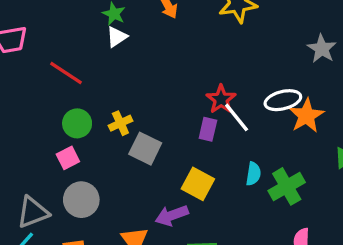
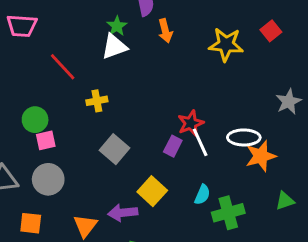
white triangle: (117, 37) -> (114, 47), size x1.4
green circle: (77, 123) -> (35, 120), moved
yellow cross: (120, 123) -> (97, 101), moved

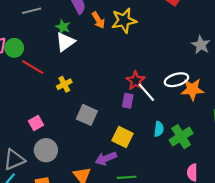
yellow star: (226, 45) -> (124, 21), moved
green circle: (35, 120) -> (14, 48), moved
orange star: (261, 156) -> (192, 89), turned 30

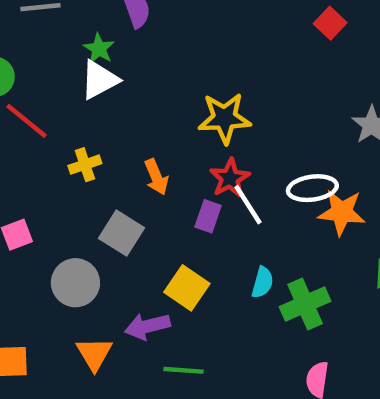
orange arrow: (98, 20) -> (156, 177), moved
yellow star: (124, 21) -> (225, 118), moved
gray circle: (46, 150) -> (75, 283), moved

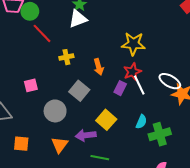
white ellipse: (312, 188) -> (170, 81), turned 30

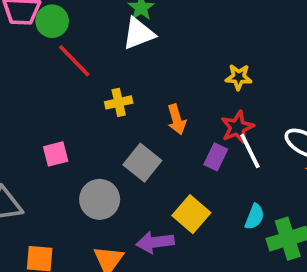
yellow star: (133, 44) -> (239, 77), size x0.6

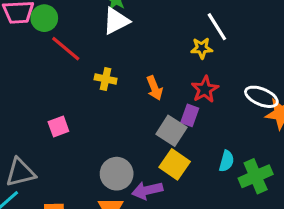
yellow cross: (119, 102) -> (106, 79), turned 30
white line: (250, 151) -> (217, 27), moved
gray square: (142, 163) -> (171, 131), moved
gray circle: (100, 199) -> (117, 174), moved

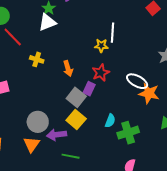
white line: (217, 27) -> (113, 33), turned 30

